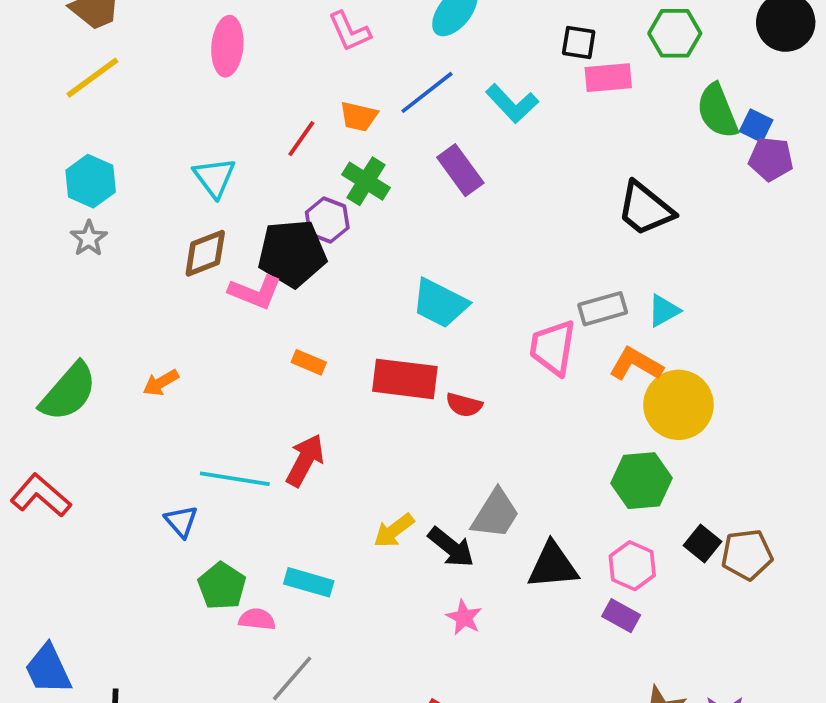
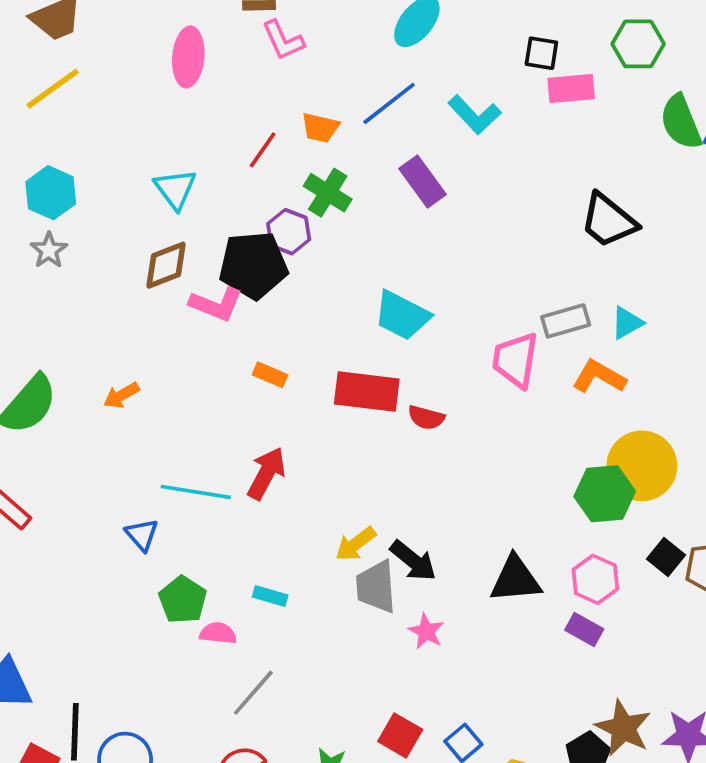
pink L-shape: (349, 31) -> (283, 40), moved
yellow circle: (678, 405) -> (642, 466), moved
gray trapezoid: (495, 514) -> (376, 587), moved, turned 144
cyan rectangle: (309, 582) -> (270, 596), size x0.7

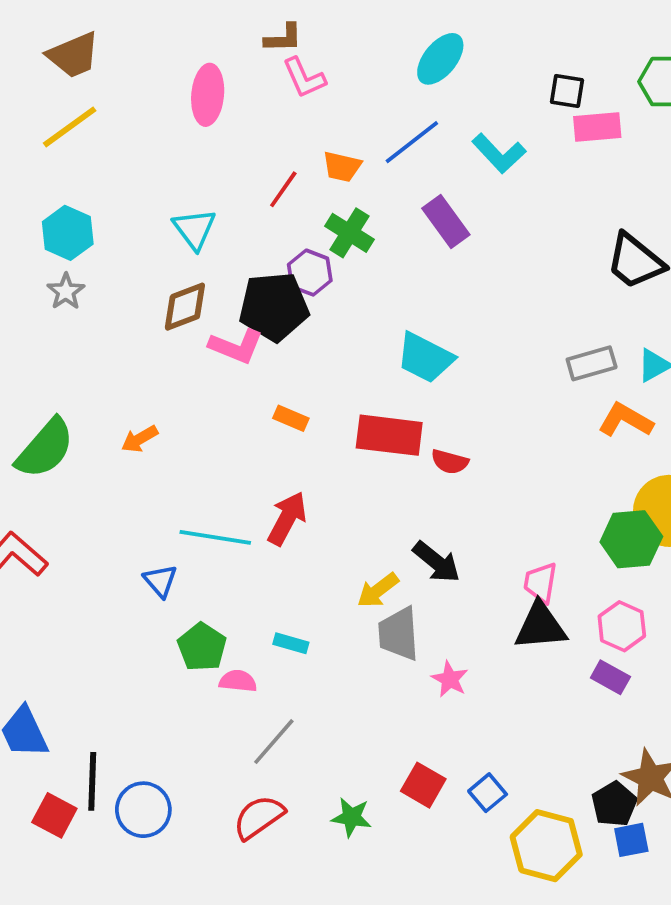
pink trapezoid: (515, 360) -> (541, 583), moved, size x0.7
black arrow: (413, 561) -> (436, 562), moved

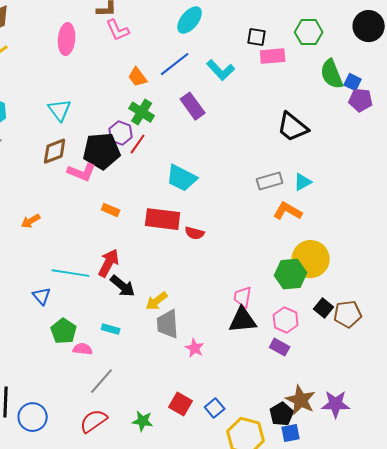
orange trapezoid: (342, 167) -> (138, 77), turned 40
red line: (283, 189) -> (138, 144), moved
black arrow: (436, 562) -> (123, 286), moved

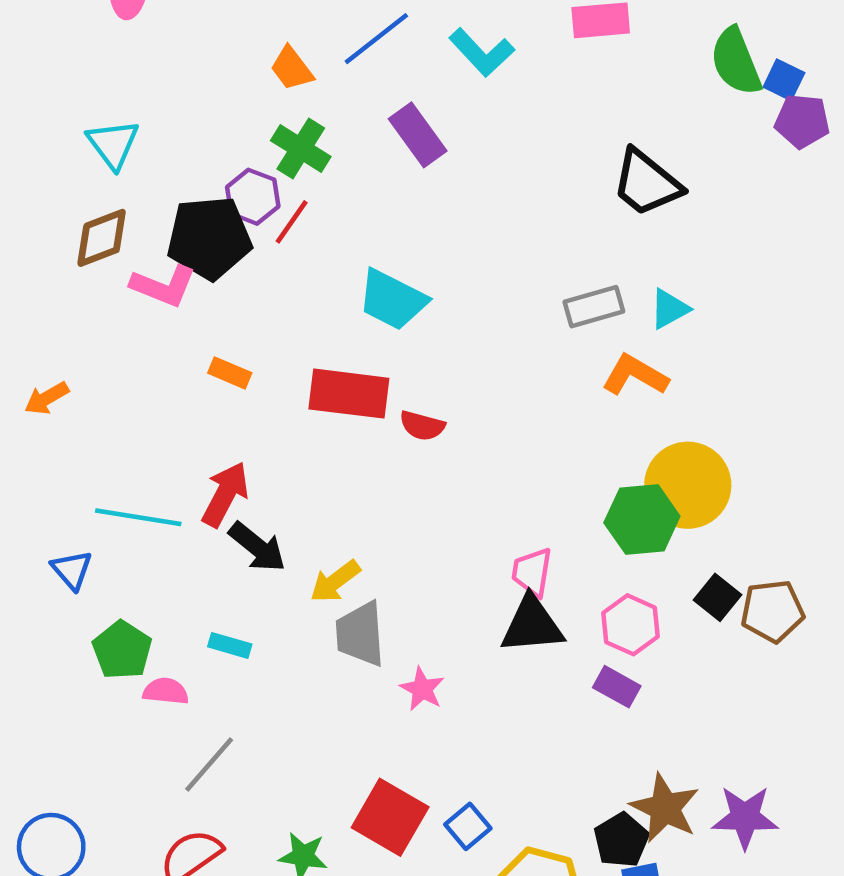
red square: (181, 404) -> (390, 817), size x1.4

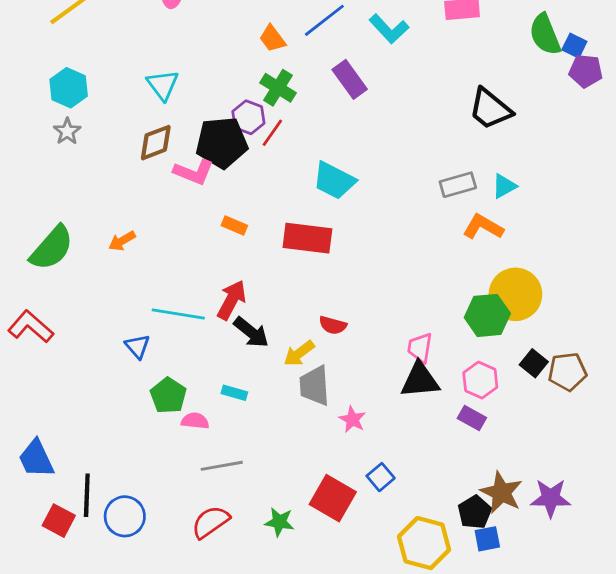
red semicircle: (422, 426) -> (333, 325), moved
gray line: (209, 765) -> (222, 466), turned 39
blue square: (468, 826) -> (381, 477), moved

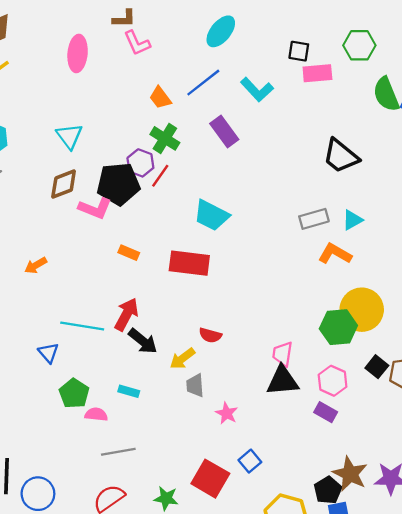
gray trapezoid: (314, 386) -> (195, 385), size x0.7

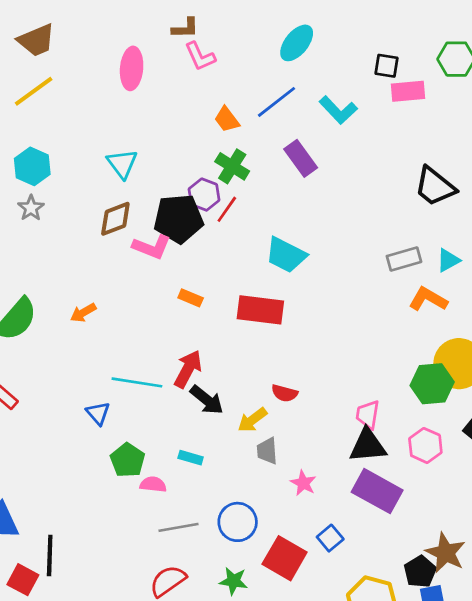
purple rectangle: (326, 412) -> (377, 491), moved, size x1.8
blue circle: (38, 494) -> (238, 522), moved

